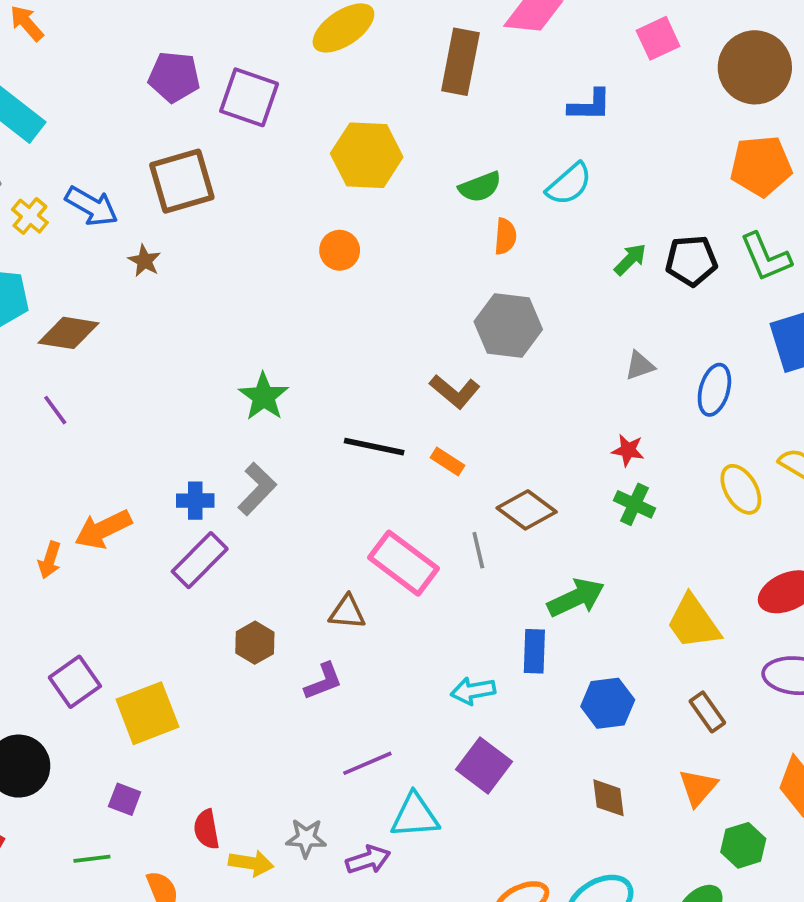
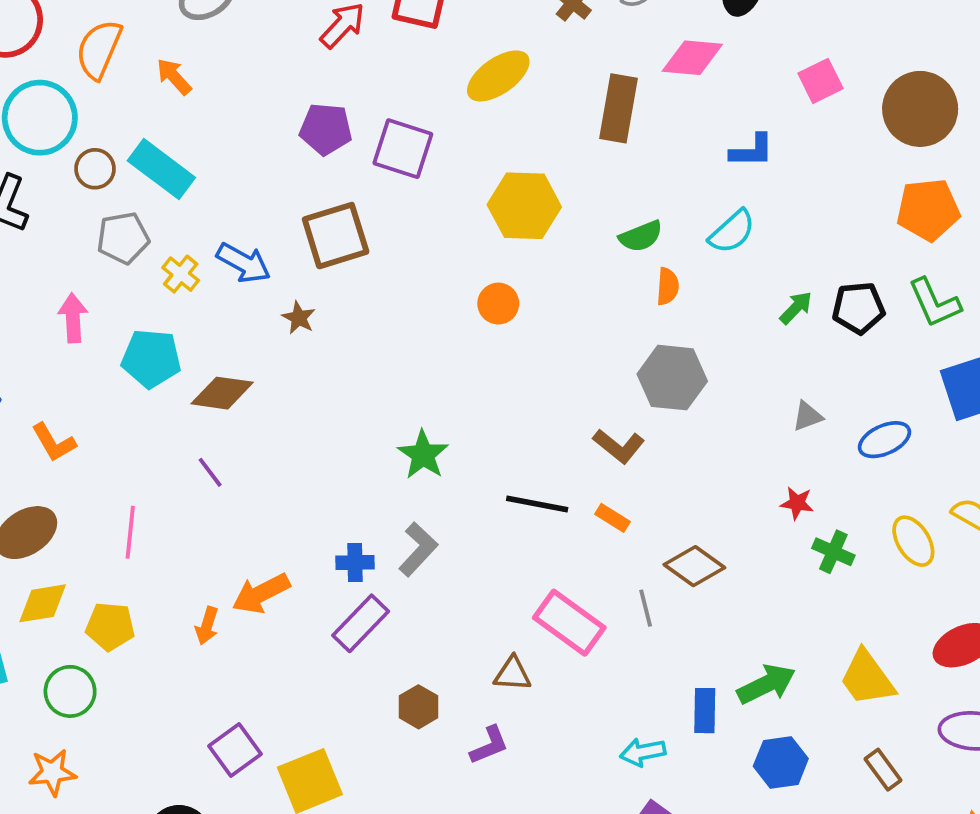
blue ellipse: (714, 390) -> (884, 440), turned 51
green cross: (634, 504) -> (833, 552), moved
green arrow: (576, 598) -> (766, 684), moved

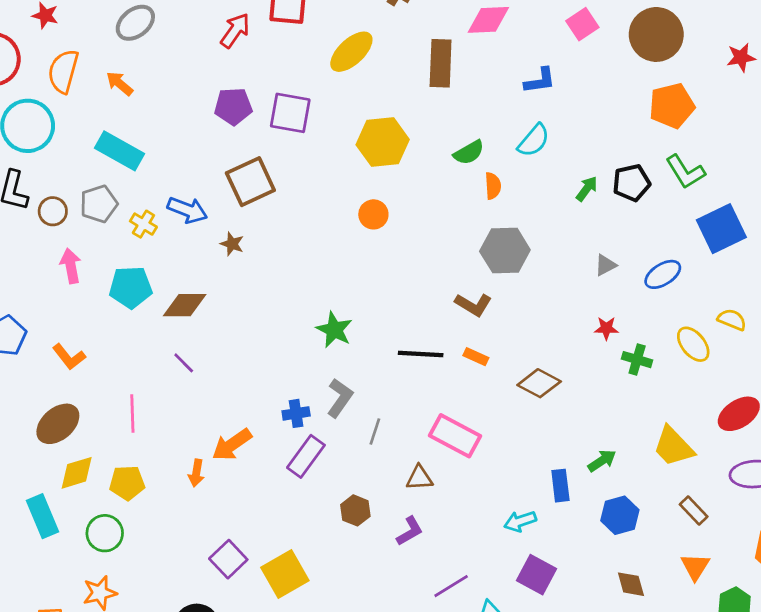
brown circle: (95, 169) -> (53, 211), moved
gray line: (646, 608) -> (375, 432), moved, turned 40
green arrow: (766, 684) -> (602, 461), size x0.7

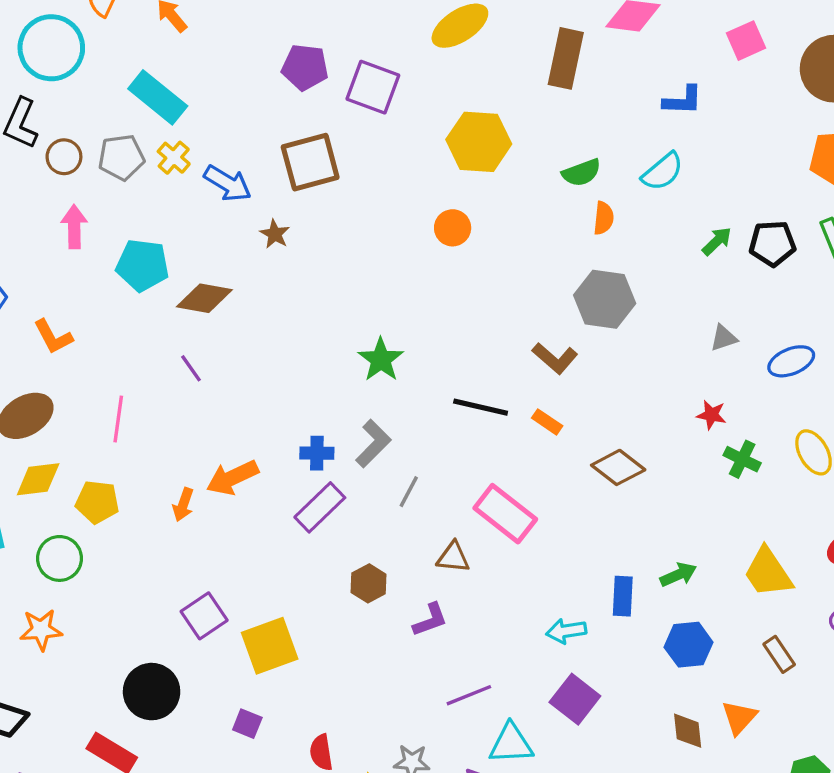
yellow cross: (143, 224) -> (174, 158), moved
orange triangle: (695, 567) -> (739, 717), moved

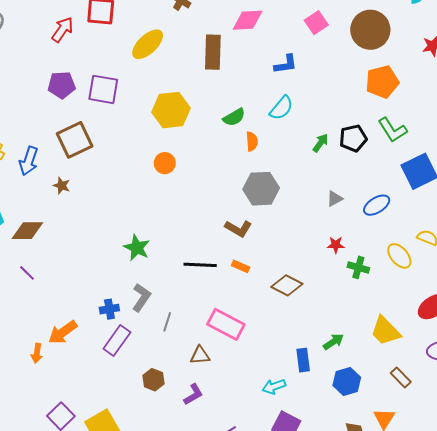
blue arrow: (228, 183) -> (29, 161), turned 88

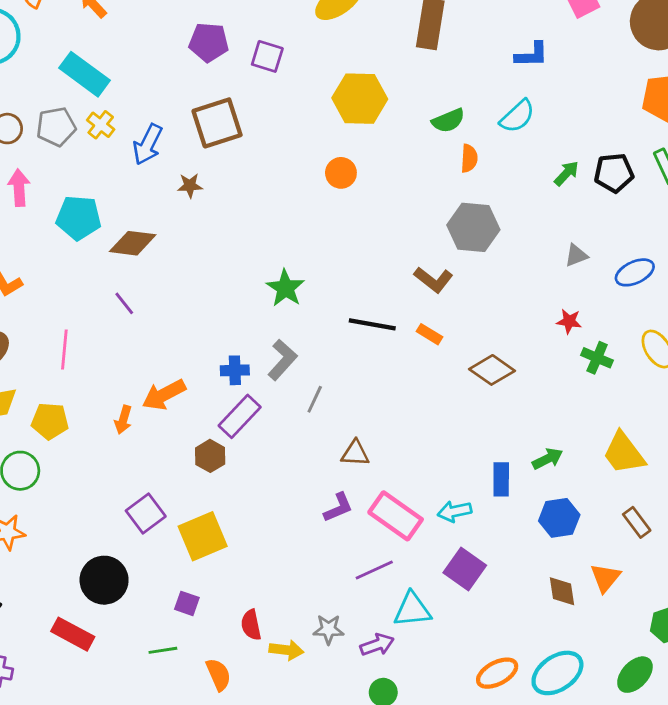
purple square: (103, 89) -> (267, 56), size x0.7
brown star: (62, 186) -> (190, 186), turned -30
pink rectangle: (226, 324) -> (396, 516), moved
brown hexagon: (153, 380) -> (210, 456), moved

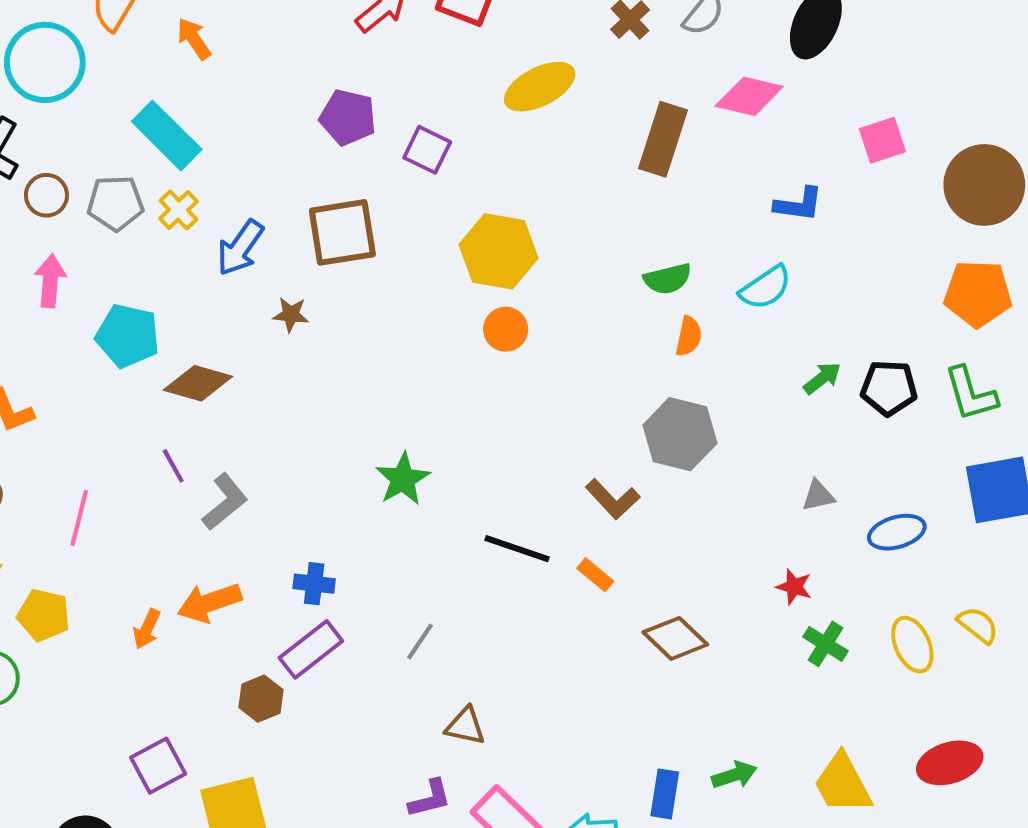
yellow hexagon: (360, 99) -> (498, 251), moved
gray L-shape: (282, 360) -> (225, 502), moved

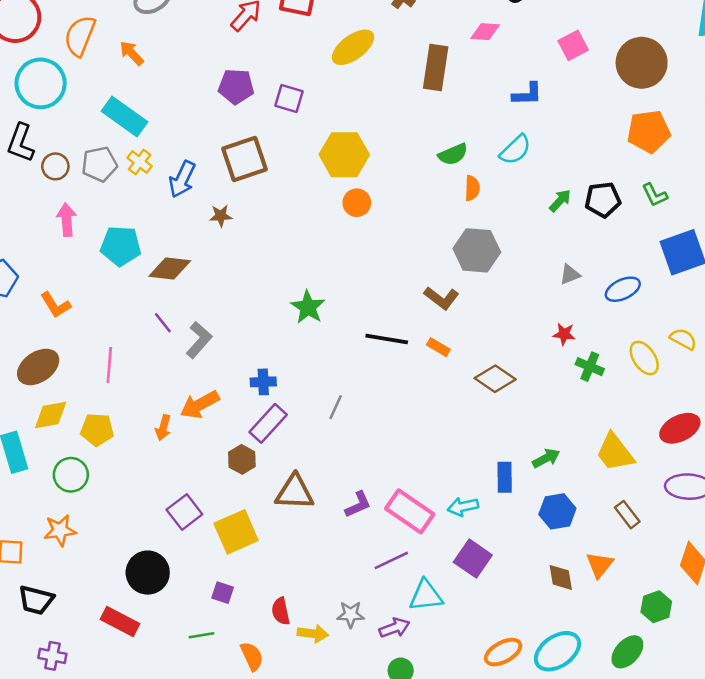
pink diamond: (749, 96) -> (485, 32), size x0.7
green L-shape: (971, 394) -> (655, 195), size x0.7
brown triangle: (465, 726) -> (295, 492), moved, size x1.5

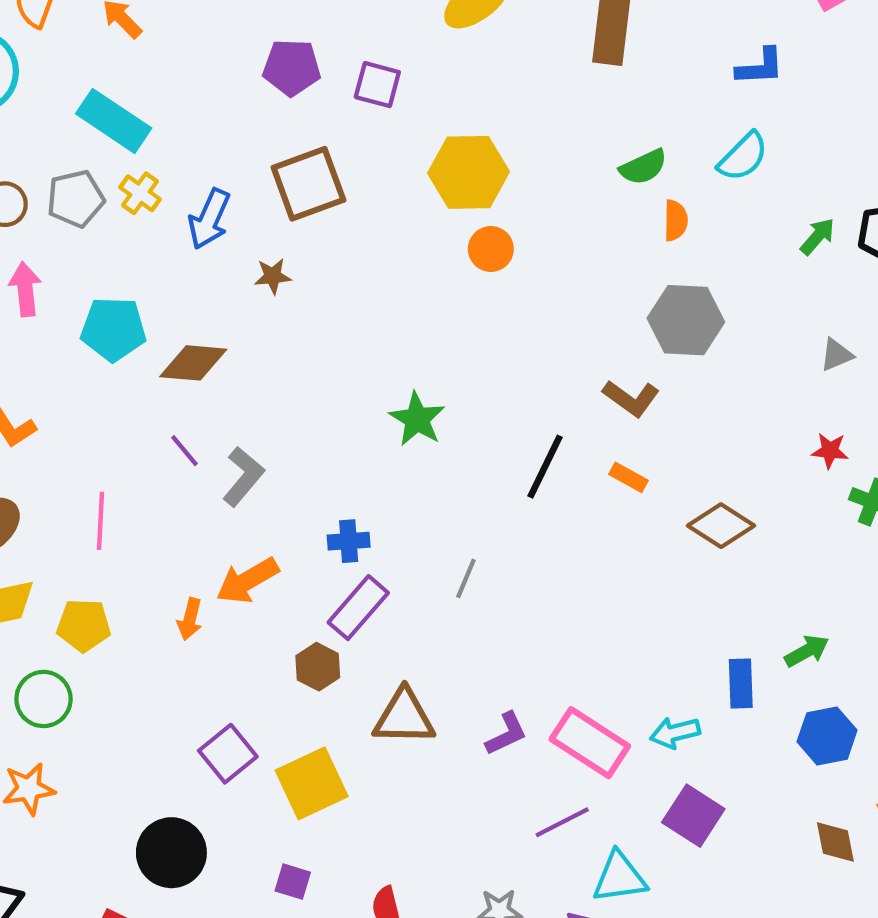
black line: (387, 339) -> (545, 467), turned -72

